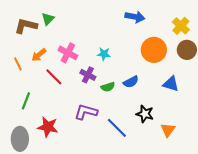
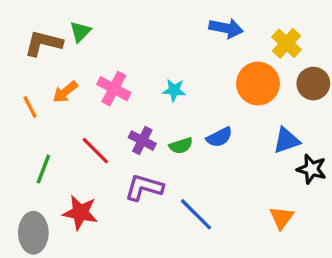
yellow cross: (181, 26) -> (286, 43), moved
purple cross: (88, 75) -> (142, 141), moved
red line: (54, 77) -> (95, 151), moved
blue triangle: (171, 84) -> (286, 141), turned -36
black star: (145, 114) -> (312, 169), moved

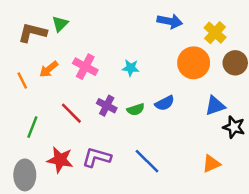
purple L-shape: (144, 187) -> (97, 157), moved
orange triangle: (281, 218) -> (211, 164), turned 30

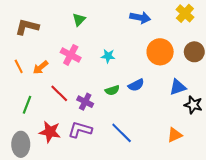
green triangle: (60, 24) -> (79, 20), moved
yellow cross: (215, 33) -> (185, 13), moved
orange arrow: (49, 69) -> (41, 67), moved
purple cross: (107, 106) -> (85, 102), moved

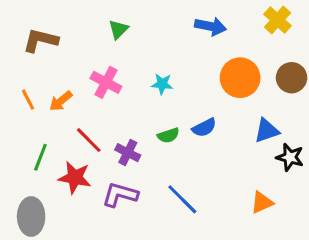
red star: (50, 132) -> (75, 178), moved

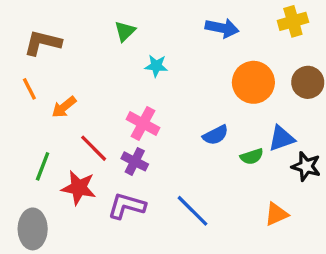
yellow cross: (277, 20) -> (293, 21), turned 32
pink cross: (106, 82) -> (143, 124), moved
cyan star: (162, 84) -> (156, 66), moved
orange line: (28, 100) -> (29, 89), moved
green semicircle: (168, 135) -> (252, 156), moved

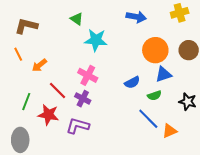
green triangle: (125, 31) -> (77, 19), turned -40
cyan star: (156, 66) -> (96, 40), size x1.6
blue triangle: (281, 138) -> (163, 74), moved
blue line: (192, 211) -> (148, 119), moved

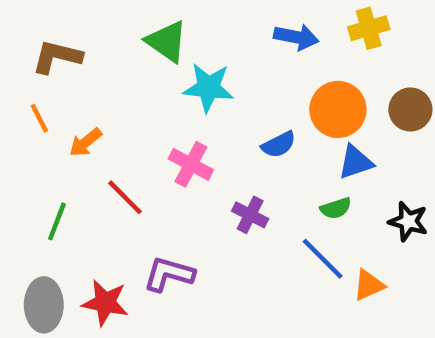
yellow cross: (180, 13) -> (369, 28), moved
green triangle: (77, 19) -> (167, 41), size x1.5
blue semicircle: (132, 82) -> (279, 145), moved
purple cross: (83, 99) -> (250, 215), moved
red star: (48, 115) -> (105, 303), moved

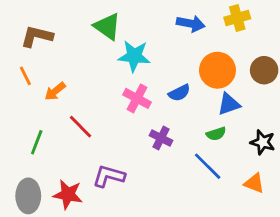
pink cross: (191, 164) -> (137, 98), moved
orange triangle: (369, 285) -> (254, 183), moved, turned 45

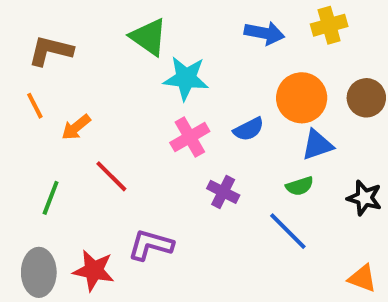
pink cross: (137, 98) -> (190, 137), turned 32
orange triangle: (254, 183) -> (362, 278), moved

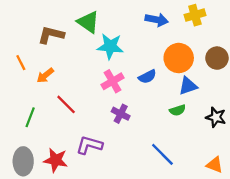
brown L-shape: (51, 51) -> (51, 35), moved
purple cross: (223, 192) -> (121, 114), moved
blue line: (288, 231) -> (162, 154), moved

